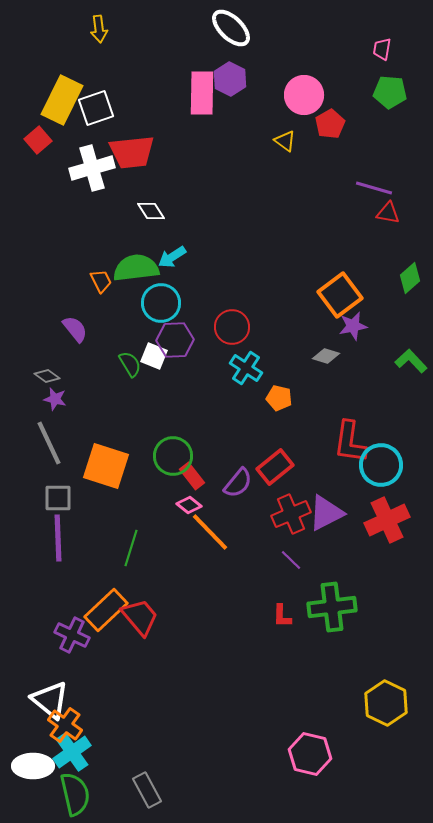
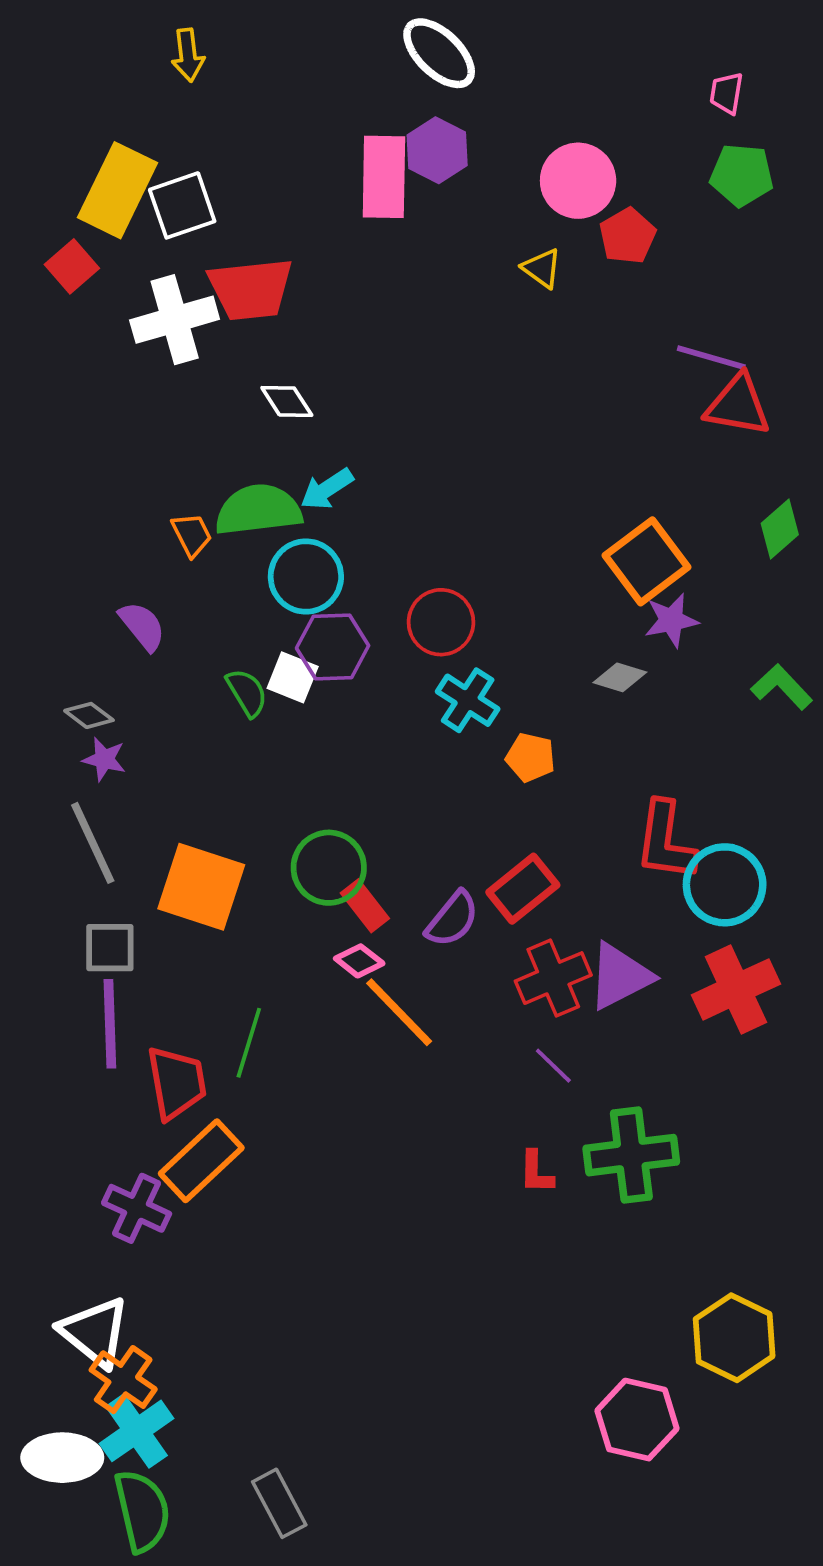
red triangle: (388, 213) -> (738, 405), size x1.5
red trapezoid: (140, 617) -> (176, 1083), moved, turned 30
pink hexagon: (310, 754) -> (637, 1420), moved

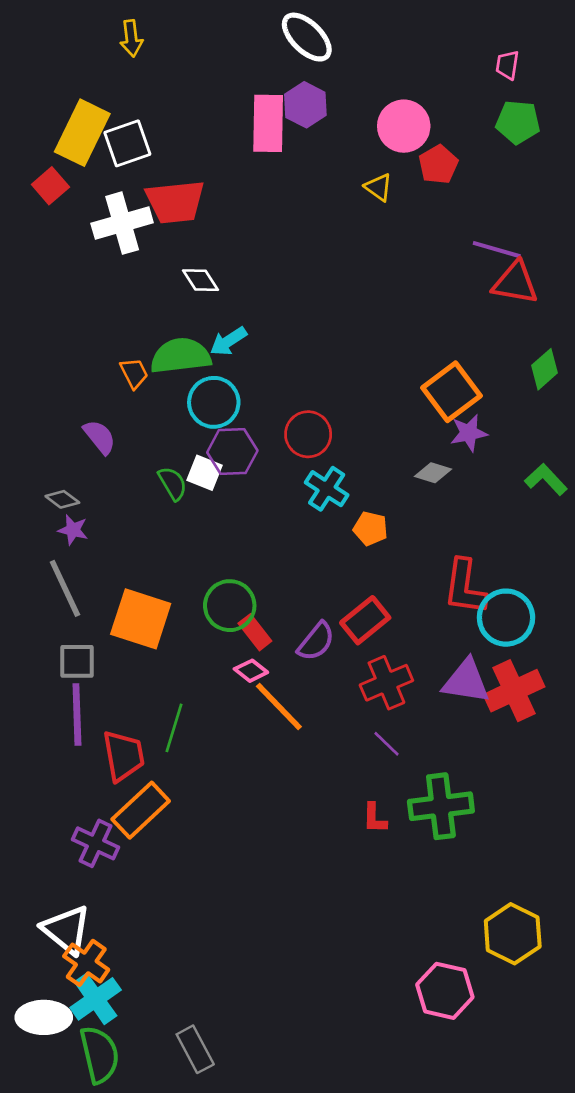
purple triangle: (620, 976) -> (466, 681), moved, turned 36

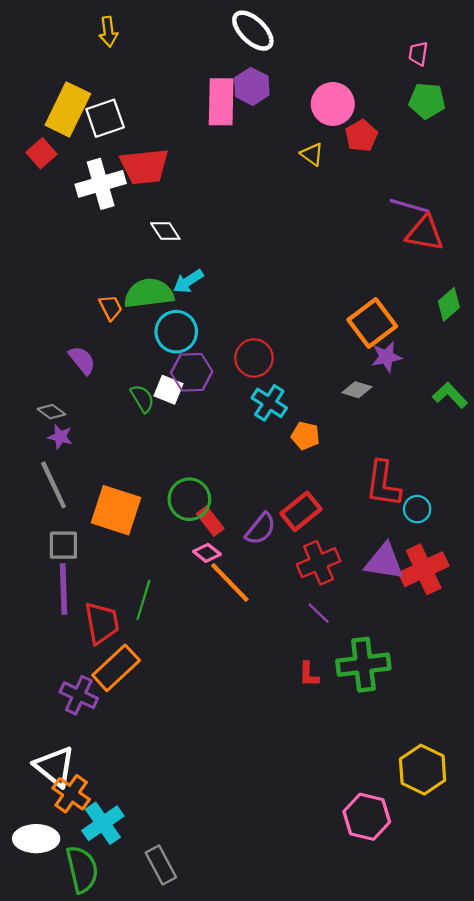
cyan circle: (506, 618) -> (417, 509), size x0.6
cyan cross: (96, 999) -> (103, 823), moved

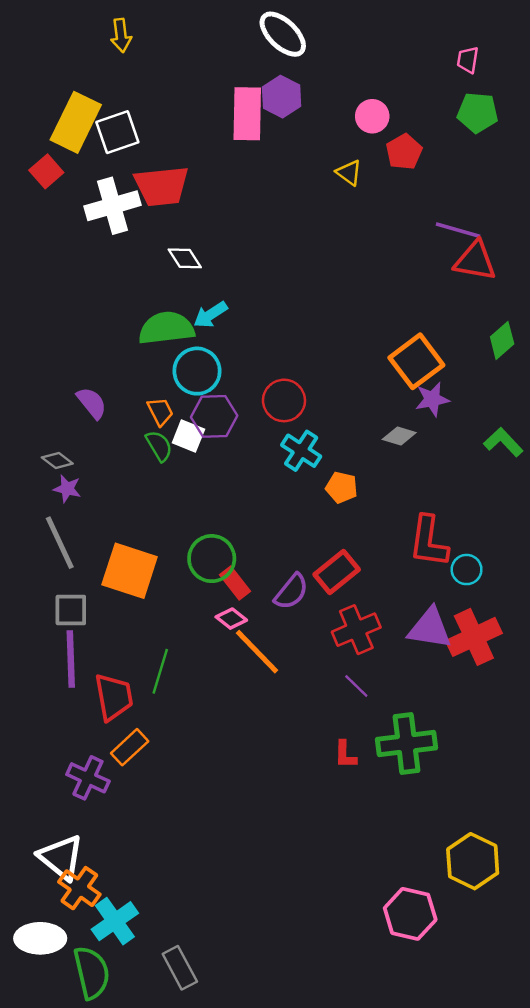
pink circle: (333, 104) -> (372, 116), size x0.7
orange trapezoid: (111, 308) -> (160, 411), moved
orange rectangle: (116, 668) -> (130, 747), size x0.7

